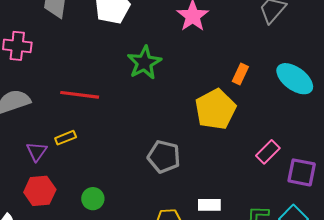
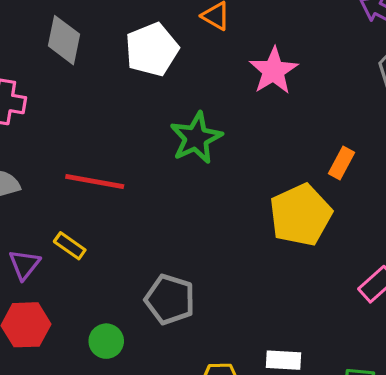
yellow rectangle: (66, 138) -> (70, 246), turned 54
gray pentagon: (164, 157) -> (170, 299), moved

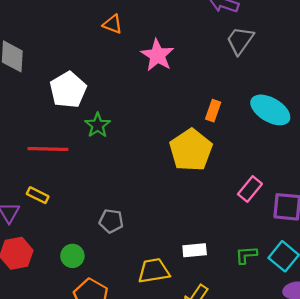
white pentagon: (152, 49) -> (68, 90), moved
green star: (196, 138) -> (98, 125), moved, size x0.7
gray pentagon: (170, 299) -> (111, 221), size x0.7

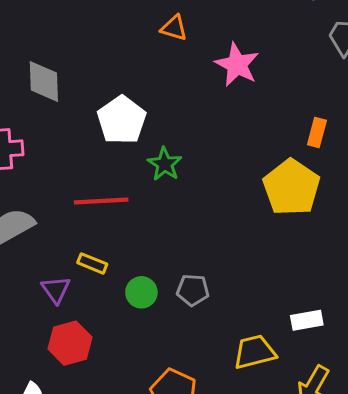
green circle: (72, 256) -> (141, 292), moved

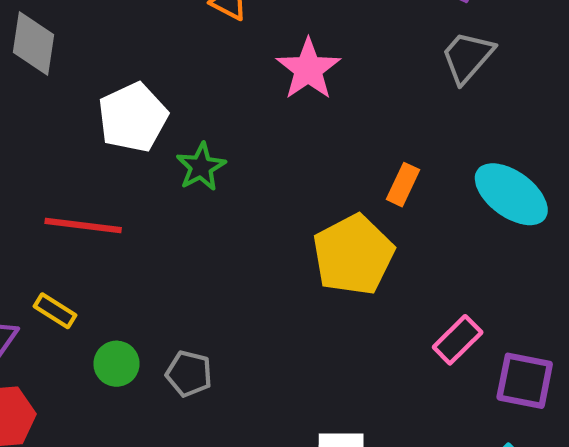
green star: (165, 164) -> (201, 167), moved

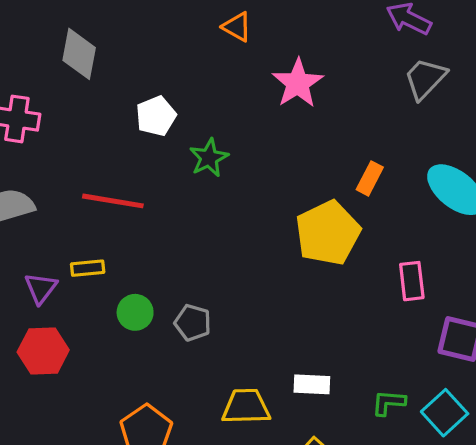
white pentagon: (133, 117) -> (156, 116), size x0.7
yellow rectangle: (55, 311) -> (88, 268), turned -40
pink rectangle: (458, 340) -> (412, 281), moved, turned -54

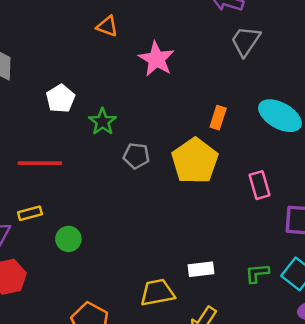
gray pentagon: (193, 323) -> (136, 156), moved

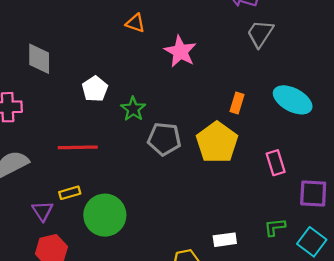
gray pentagon: (136, 156) -> (164, 139), size x1.4
green circle: (68, 239) -> (105, 215), size x1.8
green L-shape: (257, 273) -> (275, 227), moved

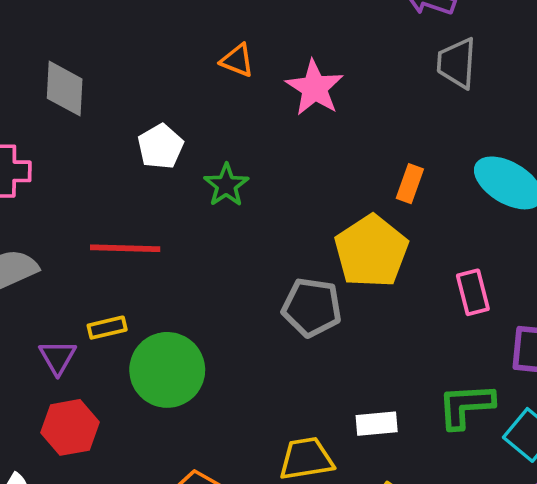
orange triangle: (135, 23) -> (237, 60), moved
gray trapezoid: (260, 34) -> (457, 63), turned -32
gray pentagon: (164, 139) -> (312, 307), moved
green L-shape: (275, 227) -> (466, 406), size x1.5

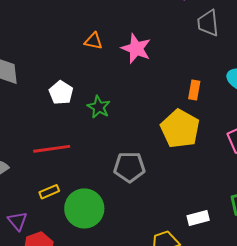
gray pentagon: (312, 307) -> (129, 167), moved
purple triangle: (58, 357) -> (17, 221), moved

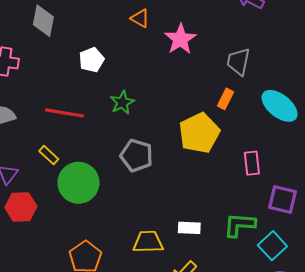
gray trapezoid: (208, 23) -> (238, 62), moved
green star: (99, 107) -> (122, 102), moved
yellow rectangle: (49, 192) -> (49, 155), turned 48

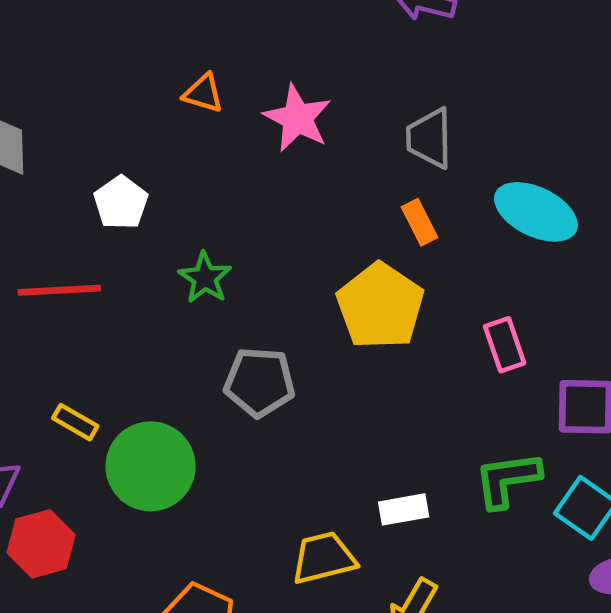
orange rectangle: (225, 99) -> (420, 222), turned -42
red line: (65, 113) -> (59, 290), moved

